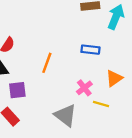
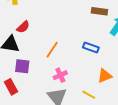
pink cross: (84, 88) -> (60, 75), moved

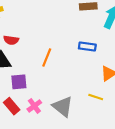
red semicircle: (23, 27) -> (11, 40), turned 64
pink cross: (60, 75) -> (34, 106), moved

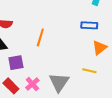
blue rectangle: (87, 47) -> (89, 25), moved
gray triangle: (63, 106) -> (59, 82), turned 30

